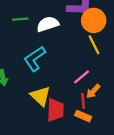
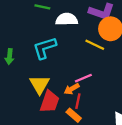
yellow line: (94, 45) -> (95, 45), moved, turned -54
orange arrow: (93, 91) -> (72, 89), moved

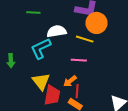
white semicircle: (67, 19) -> (57, 31), moved
pink line: (83, 78) -> (79, 60), moved, turned 35

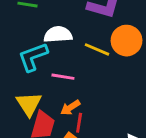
orange circle: (96, 23) -> (126, 41), moved
pink line: (79, 60) -> (63, 77), moved

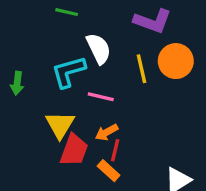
white semicircle: (58, 35) -> (99, 49), turned 64
yellow line: (97, 49) -> (142, 69), turned 50

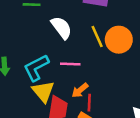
orange circle: (176, 61) -> (119, 40), moved
cyan L-shape: (68, 72) -> (36, 68), moved

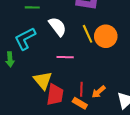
cyan L-shape: (36, 68) -> (25, 39), moved
orange arrow: (80, 90) -> (99, 92), moved

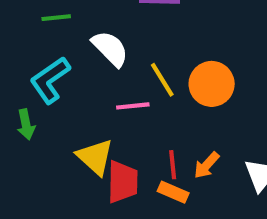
yellow line: (88, 34) -> (162, 80), moved
orange circle: (106, 36) -> (212, 84), moved

